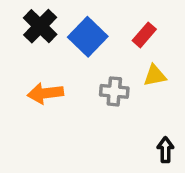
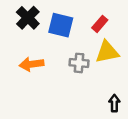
blue square: (88, 37) -> (61, 25), turned -30
yellow triangle: (155, 76) -> (107, 52), size x1.5

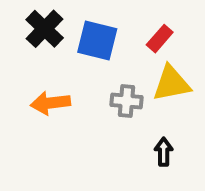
black arrow: (114, 103) -> (164, 152), moved

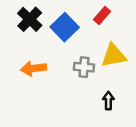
red rectangle: (160, 39) -> (102, 15), moved
blue square: (97, 40) -> (65, 27), turned 32

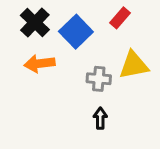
orange arrow: (34, 68) -> (39, 64), moved
black arrow: (108, 101) -> (100, 118), moved

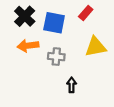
blue square: (76, 32) -> (54, 23), turned -35
gray cross: (99, 79) -> (56, 57), moved

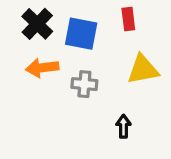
red rectangle: (86, 13) -> (128, 19), turned -48
black arrow: (72, 85) -> (123, 126), moved

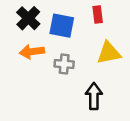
black arrow: (123, 126) -> (94, 96), size x1.5

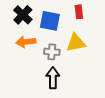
yellow triangle: (109, 53) -> (76, 43), moved
black arrow: (94, 96) -> (53, 78), moved

